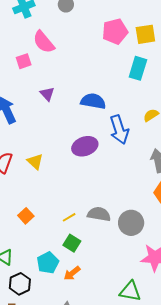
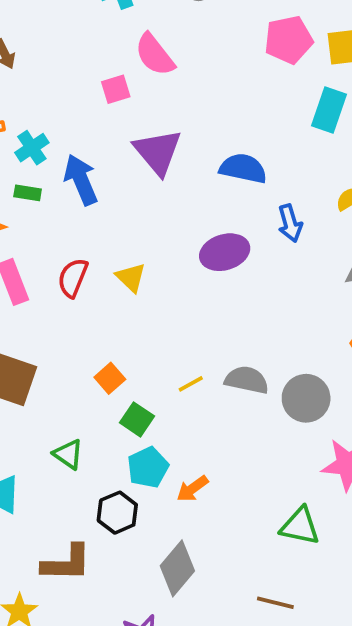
purple triangle: (47, 94) -> (158, 152), size x1.8
blue arrow: (119, 130) -> (290, 223), size x0.7
green square: (72, 243) -> (137, 419), moved
black hexagon: (20, 284) -> (117, 513), moved

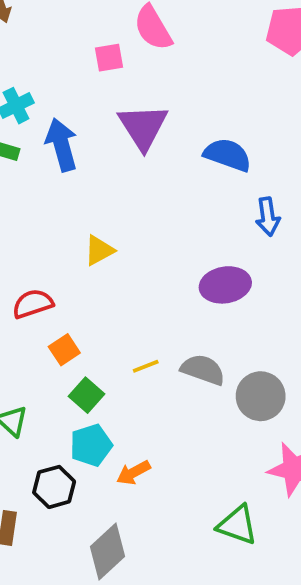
purple ellipse: (225, 252) -> (225, 285), moved
yellow triangle: (131, 277) -> (99, 250), turned 40
red semicircle: (73, 278) -> (33, 304), moved, turned 42

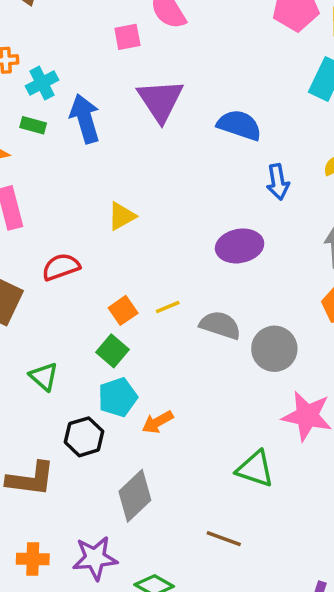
orange square: (64, 350) -> (123, 310), moved
yellow line: (146, 366) -> (168, 307), moved

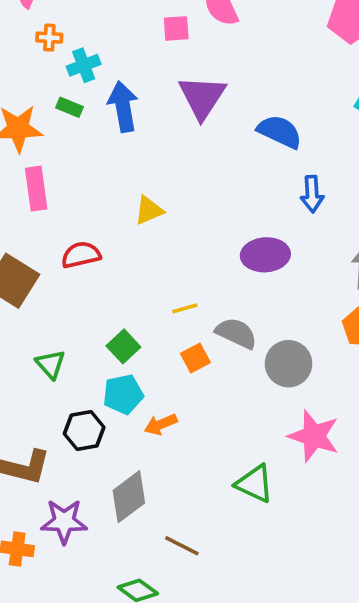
orange square: (123, 310) -> (195, 358), moved
brown line: (224, 539) -> (182, 546), moved
purple star: (95, 558) -> (64, 521), moved

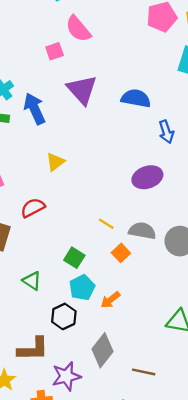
yellow triangle: (149, 210) -> (55, 162), moved
yellow line: (185, 308) -> (106, 224), turned 63

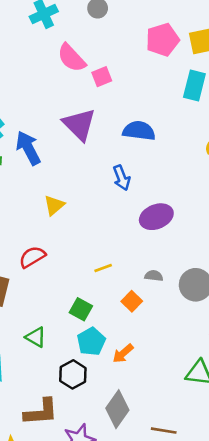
pink square: (55, 51) -> (102, 77), moved
blue arrow: (166, 132) -> (122, 178), moved
yellow line: (106, 224) -> (103, 268), moved, turned -49
gray semicircle: (142, 231) -> (154, 276), size x0.6

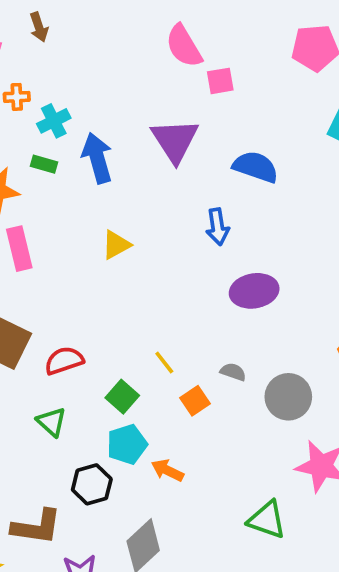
red semicircle: (32, 257) -> (64, 361), moved
yellow line: (103, 268) -> (164, 363), moved, turned 60
orange arrow: (123, 354) -> (167, 470), turned 55

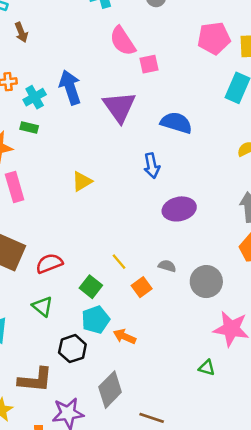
blue arrow: (97, 158) -> (70, 87), moved
green triangle: (267, 520) -> (207, 368), moved, size x0.6

